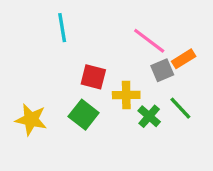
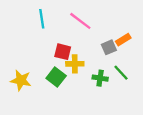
pink line: (149, 41) -> (80, 21), moved
yellow cross: (126, 95) -> (75, 64), moved
green cross: (149, 116) -> (100, 78), turned -32

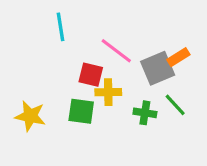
pink line: (80, 21) -> (116, 51), moved
gray square: (109, 47) -> (158, 68), size x1.5
green square: (56, 77) -> (81, 111), turned -30

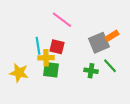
cyan line: (60, 27) -> (38, 46), moved
pink line: (116, 51) -> (62, 20), moved
yellow cross: (108, 92) -> (46, 58), moved

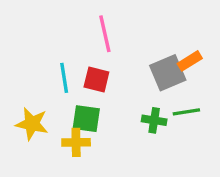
pink line: (62, 20) -> (105, 34), turned 40
yellow cross: (46, 58) -> (76, 142), moved
green line: (110, 66) -> (186, 112), turned -56

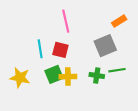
orange rectangle: (190, 61) -> (119, 21), moved
green square: (86, 119) -> (54, 74), turned -30
yellow cross: (76, 142) -> (68, 77), moved

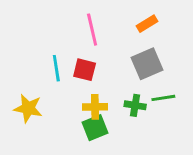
orange rectangle: (119, 21) -> (147, 24), moved
green square: (54, 74) -> (95, 128), moved

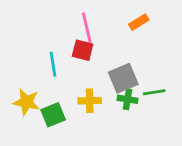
gray square: (147, 64) -> (123, 78), moved
red square: (85, 70) -> (83, 50), moved
green square: (95, 128) -> (53, 115), moved

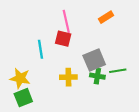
green square: (53, 115) -> (23, 98), moved

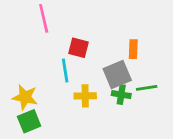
orange rectangle: (106, 17) -> (133, 49), moved, turned -56
pink line: (66, 21) -> (44, 18), moved
cyan line: (41, 49) -> (65, 70), moved

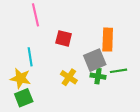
orange rectangle: (133, 49) -> (108, 40), size x1.5
cyan line: (65, 70) -> (30, 57), moved
yellow cross: (85, 96) -> (69, 77), turned 35

